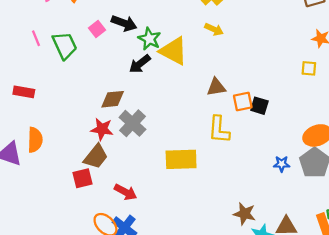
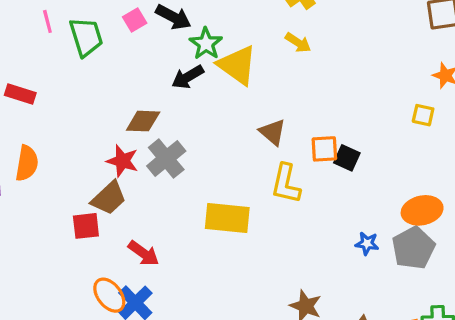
brown triangle: (216, 87) -> (273, 132), moved, turned 42

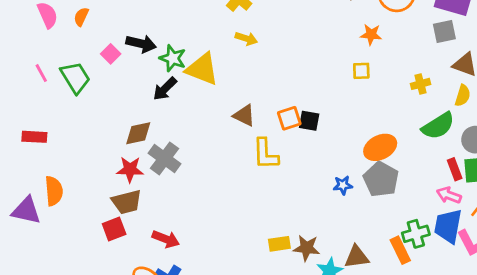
brown trapezoid: (109, 198) -> (127, 202), turned 44
yellow rectangle: (227, 218) -> (279, 244), moved, size x0.6

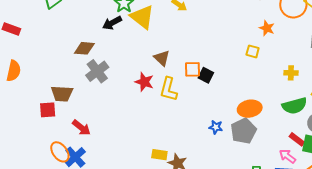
red star: (130, 169) -> (144, 82), moved
red rectangle: (455, 169) -> (297, 139), turned -49

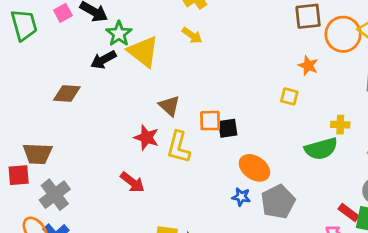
gray cross: (97, 71) -> (55, 195), moved
black square: (206, 75) -> (228, 128), turned -35
green semicircle: (294, 106) -> (321, 149), moved
orange ellipse: (250, 109) -> (254, 168), moved, turned 45
red arrow: (81, 128) -> (132, 182), moved

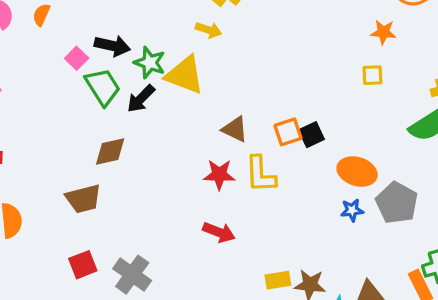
green trapezoid: (24, 25) -> (103, 87), moved
yellow arrow: (192, 35) -> (209, 30), moved
brown trapezoid: (37, 154) -> (83, 199), moved

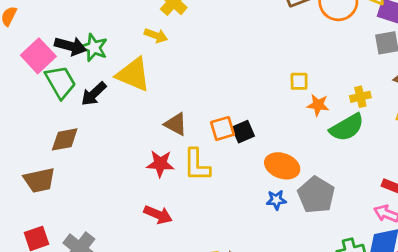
orange star: (383, 32) -> (318, 105), moved
pink square: (77, 58) -> (38, 56), size x1.6
green star: (150, 63) -> (94, 48), moved

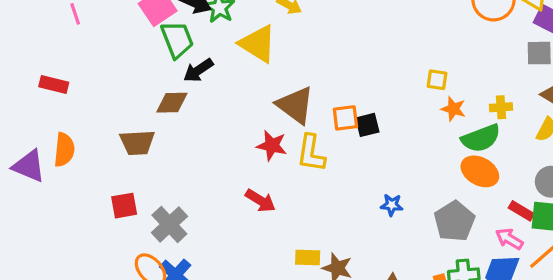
black arrow: (94, 94) -> (198, 70), moved
brown triangle: (176, 124) -> (295, 105), size x1.5
orange ellipse: (282, 166) -> (480, 171), moved
gray pentagon: (316, 195) -> (454, 221), moved

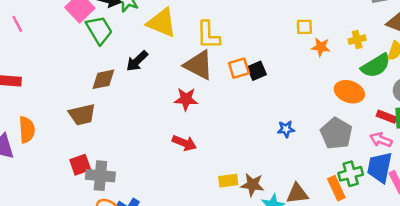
black arrow: (198, 70) -> (137, 61), moved
green semicircle: (481, 138) -> (376, 66), moved
yellow L-shape: (311, 153) -> (208, 35), moved
gray cross: (169, 224) -> (100, 176), moved, turned -32

